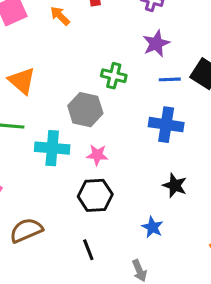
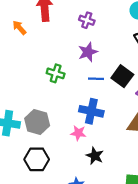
gray hexagon: (85, 110) -> (37, 122), moved
pink star: (97, 155) -> (78, 133), moved

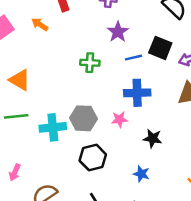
pink star: (78, 133) -> (120, 119), moved

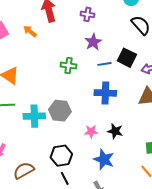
pink star: (120, 119) -> (91, 132), moved
black hexagon: (93, 158) -> (61, 156), moved
blue star: (141, 174) -> (104, 159), size x1.5

